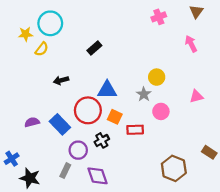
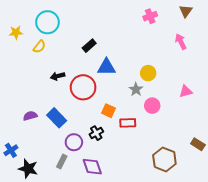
yellow star: (26, 34) -> (16, 32), moved
blue triangle: (107, 90) -> (106, 67), moved
red circle: (88, 110) -> (83, 87), moved

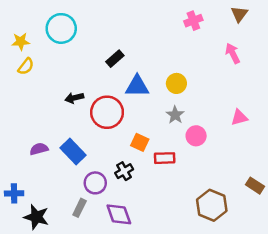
yellow semicircle: (39, 47) -> (26, 66), moved
yellow circle: (148, 73) -> (176, 83), moved
blue cross: (11, 150) -> (14, 193), turned 32

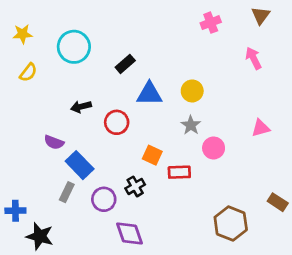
cyan circle: (61, 28) -> (74, 47), moved
yellow star: (21, 42) -> (23, 34), moved
red circle: (107, 112) -> (117, 122), size x0.7
purple semicircle: (39, 149) -> (54, 142), moved, turned -144
gray rectangle: (80, 208) -> (67, 192), moved

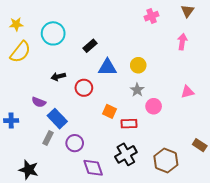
pink arrow: (253, 58) -> (182, 42), turned 35
yellow semicircle: (28, 72) -> (20, 52), size x1.6
black cross: (135, 186) -> (126, 154), moved, size x1.5
blue cross: (15, 211) -> (11, 121), moved

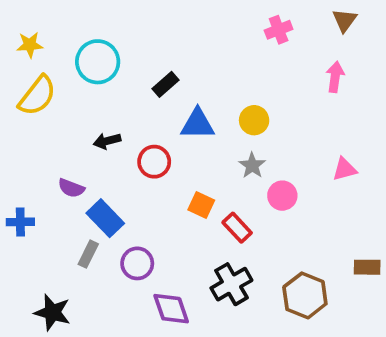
red rectangle: (129, 124) -> (237, 228), turned 49
brown rectangle: (200, 145) -> (367, 267), turned -32

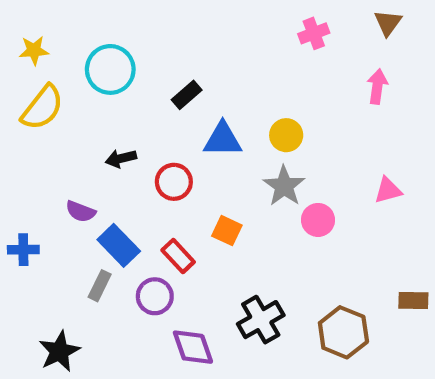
gray star: (252, 165) -> (284, 186), size x1.4
red rectangle: (237, 228) -> (178, 256), moved
black star: (52, 312) -> (59, 351), turned 30

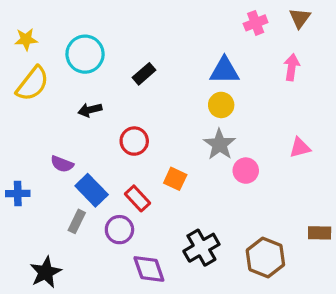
pink cross: (314, 33) -> (256, 23), moved
blue triangle: (223, 139) -> (224, 71), moved
black arrow: (121, 158) -> (90, 110), moved

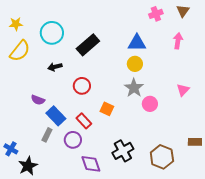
black rectangle: (144, 74) -> (88, 45), size x1.6
pink triangle: (300, 148) -> (183, 90), turned -32
blue cross: (18, 194) -> (11, 149), moved, turned 32

